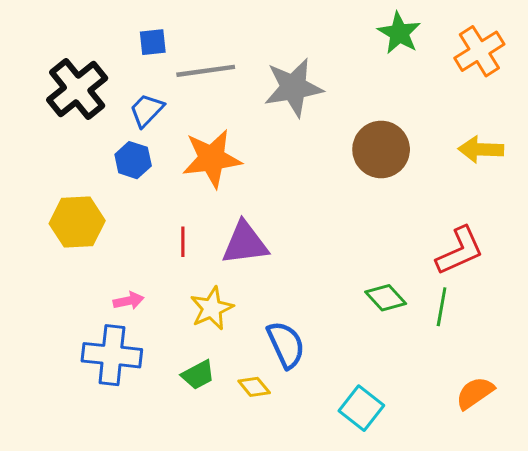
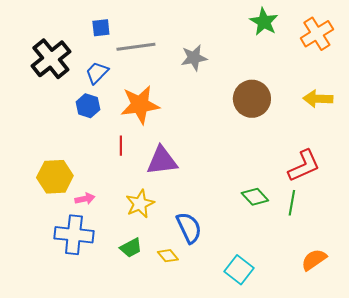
gray star: (293, 87) -> (194, 58), size x0.7
yellow hexagon: (77, 222) -> (55, 177), moved
red line: (183, 242) -> (121, 146), moved

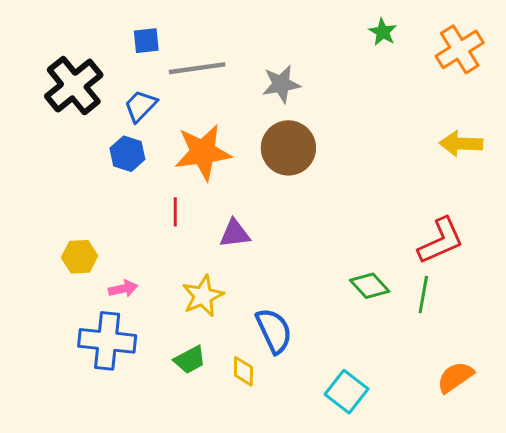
green star: (264, 22) -> (383, 32), size x0.7
brown circle: (252, 99) -> (288, 148), moved
purple triangle: (162, 161) -> (235, 234), size x0.7
yellow hexagon: (55, 177) -> (80, 257), size x0.7
yellow diamond: (168, 256) -> (243, 371), turned 40

